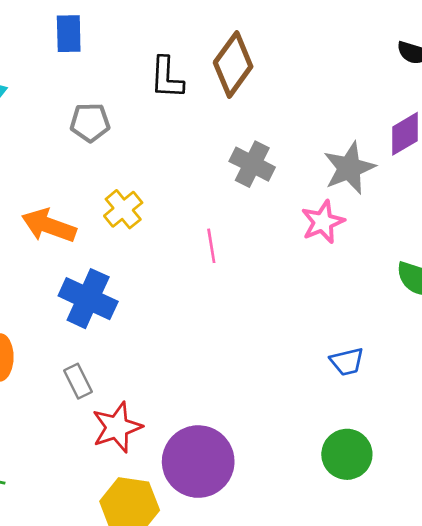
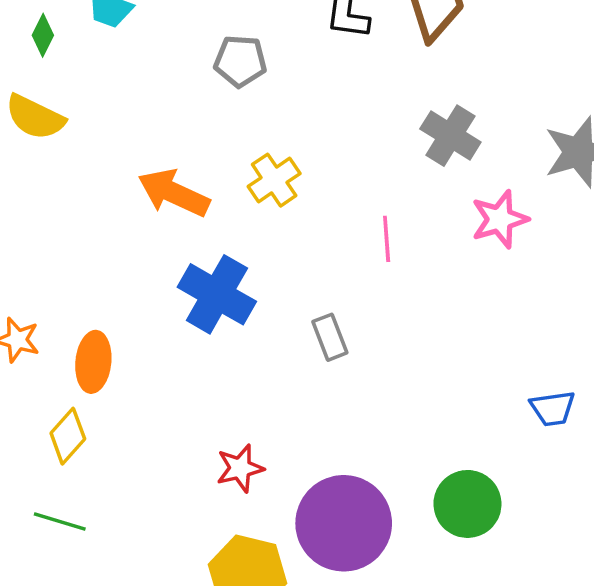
pink star: (323, 222) -> (500, 219), moved
gray rectangle: (78, 381) -> (330, 337), moved
red star: (117, 427) -> (240, 468), size x0.7
green circle: (347, 454) -> (467, 504), moved

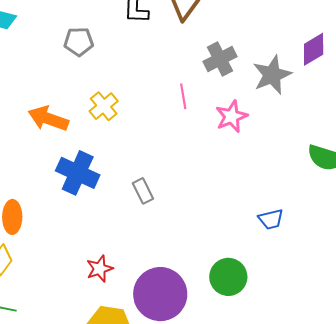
gray cross: (450, 136) -> (220, 59), moved, turned 36
pink line: (387, 239) -> (183, 96), moved

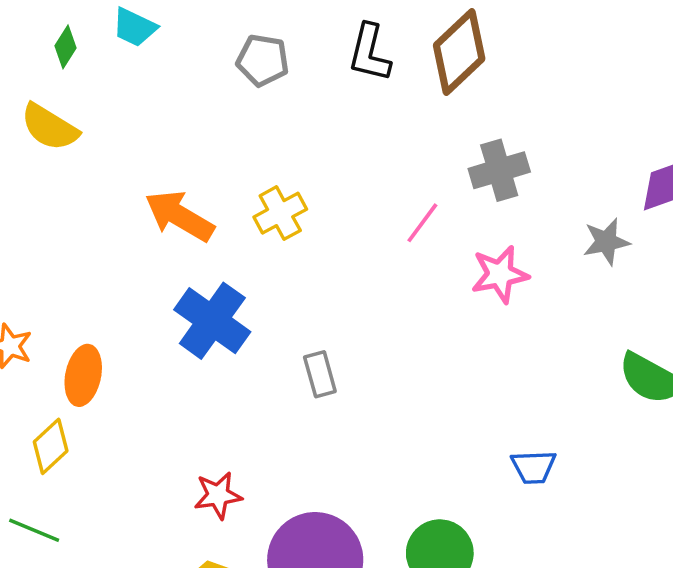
gray pentagon: (79, 42) -> (263, 60), moved
gray star: (272, 75) -> (606, 242), moved, size x0.7
pink line: (183, 96) -> (422, 223), turned 35

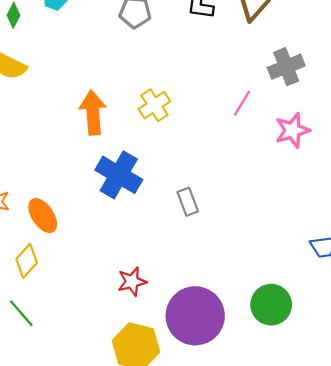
orange arrow: (179, 216) -> (93, 113), turned 60
orange ellipse: (83, 375) -> (43, 216), turned -40
green line: (34, 530) -> (21, 313), turned 32

